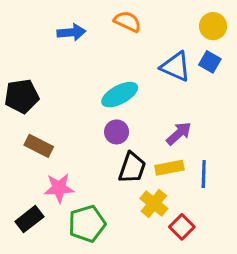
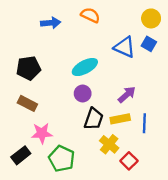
black pentagon: (22, 96) -> (29, 68), moved
green pentagon: (87, 224) -> (62, 159), turned -30

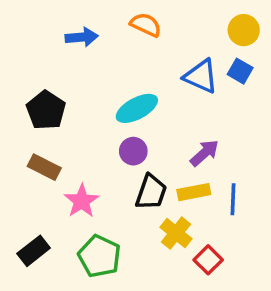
black pentagon: (29, 68) -> (46, 110), turned -30
pink star: (42, 133) -> (82, 201), moved, turned -30

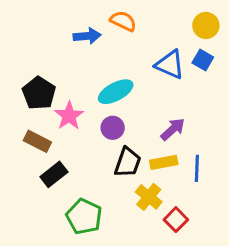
blue arrow: (82, 37) -> (87, 36), moved
pink star: (82, 201) -> (69, 116), moved
black rectangle: (34, 251) -> (54, 174), moved

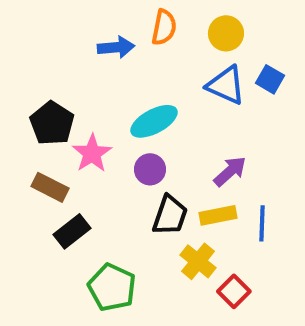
orange semicircle: (123, 21) -> (164, 27), turned 76
yellow circle: (206, 25) -> (226, 33), moved

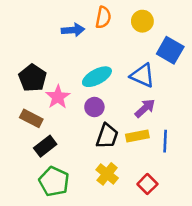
blue square: (270, 79) -> (170, 50), size x1.5
blue triangle: (226, 85) -> (142, 75), moved
yellow cross: (198, 261) -> (107, 174), moved
green pentagon: (112, 287) -> (54, 181), moved

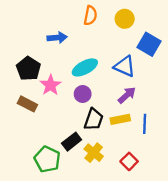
blue arrow: (73, 30) -> (57, 38), moved
black rectangle: (45, 146) -> (72, 142), moved

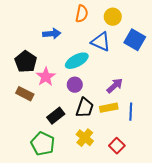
blue triangle: (125, 66) -> (101, 42), moved
black rectangle: (72, 142) -> (56, 116), moved

